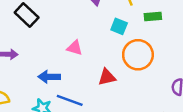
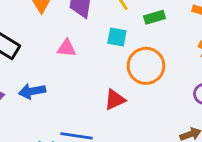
pink triangle: (75, 48) -> (66, 48), moved
blue arrow: (49, 77) -> (32, 91), moved

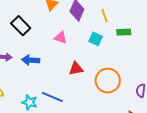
orange circle: (146, 66) -> (108, 81), moved
red triangle: (115, 100) -> (76, 69), moved

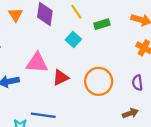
pink triangle: (61, 38) -> (37, 63), moved, size x1.5
cyan square: (96, 39) -> (73, 39), turned 32

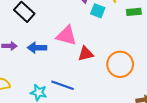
cyan square: (73, 39) -> (98, 11), moved, turned -32

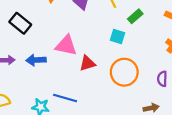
cyan square: (98, 11) -> (117, 36), moved
green rectangle: (134, 12) -> (135, 16), turned -32

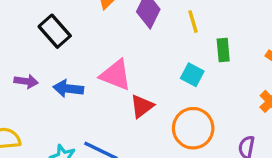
green rectangle: (135, 16) -> (223, 50), turned -64
red triangle: (87, 63) -> (142, 106), turned -30

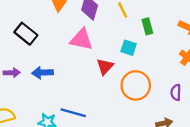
pink triangle: (116, 75) -> (81, 40), moved
red triangle: (142, 106) -> (105, 67), moved

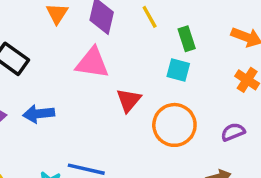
cyan square: (129, 48) -> (178, 70), moved
purple semicircle: (176, 92) -> (233, 132), turned 70

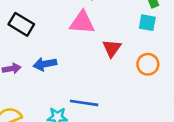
orange circle: (174, 125) -> (148, 64), size x0.7

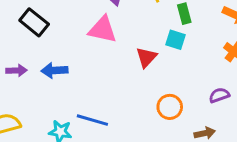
red triangle: (112, 48) -> (146, 57), moved
orange circle: (148, 64) -> (170, 107), moved

